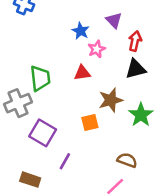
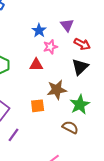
red arrow: (135, 41) -> (82, 44), turned 98
black triangle: (136, 69) -> (80, 67), turned -36
brown semicircle: (127, 160) -> (70, 127), moved

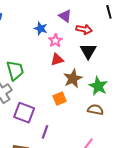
red triangle: (36, 65) -> (57, 59), moved

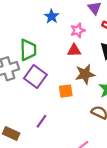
blue star: (41, 28) -> (52, 16), moved
purple square: (24, 113) -> (35, 77), moved

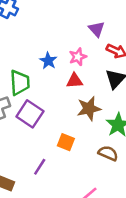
blue star: (52, 16) -> (48, 61), moved
orange square: (66, 91) -> (66, 142), moved, turned 32

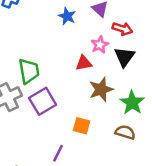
pink star: (78, 57) -> (100, 45), moved
blue star: (48, 61) -> (67, 16), moved
purple square: (30, 114) -> (43, 101), turned 32

